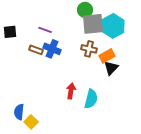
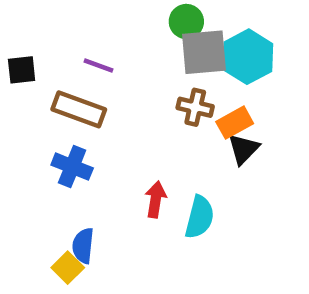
blue cross: (52, 49) -> (72, 167), moved
brown rectangle: (36, 50) -> (79, 109), size x1.6
blue semicircle: (19, 112) -> (83, 246), moved

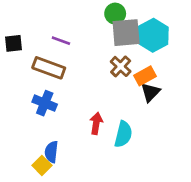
brown cross: (195, 107) -> (121, 66), turned 30

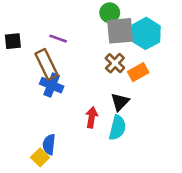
brown rectangle: (49, 68) -> (46, 64), turned 44
black triangle: (150, 92) -> (120, 102), moved
blue cross: (45, 103) -> (52, 85), moved

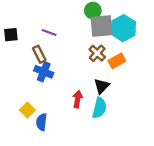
brown rectangle: (46, 64) -> (39, 54), size x0.7
yellow square: (40, 157) -> (27, 110), moved

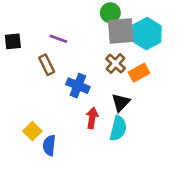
blue cross: (44, 72) -> (78, 86), moved

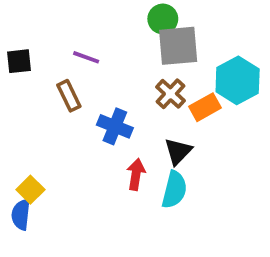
cyan hexagon: (147, 34) -> (238, 80), moved
yellow square: (32, 131) -> (30, 190), moved
blue semicircle: (49, 145) -> (21, 215), moved

